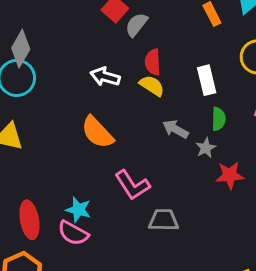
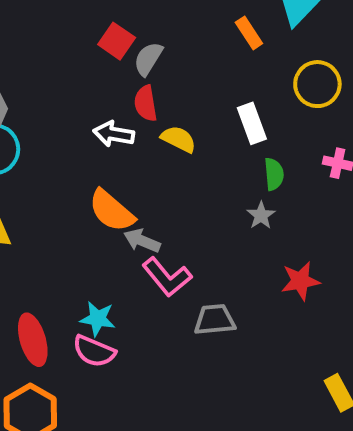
red semicircle: (153, 62) -> (146, 103), moved
gray arrow: (175, 129) -> (142, 241), moved
red star: (230, 175) -> (300, 281), moved

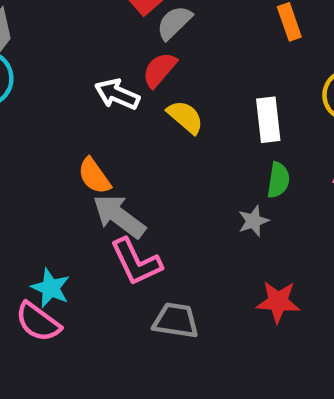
red semicircle: (146, 103) -> (160, 70), turned 36
orange semicircle: (112, 211) -> (94, 176), size x0.7
gray arrow: (142, 241) -> (119, 216), size x1.4

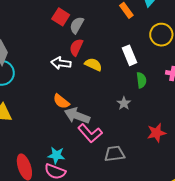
gray star: (253, 221) -> (124, 103), moved

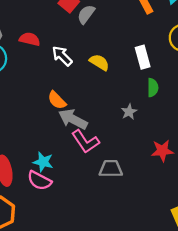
red semicircle: (76, 47) -> (30, 39), moved, turned 72
white arrow: (61, 63) -> (62, 56), turned 30

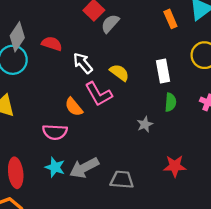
gray arrow: (73, 119) -> (84, 168), moved, turned -60
pink L-shape: (85, 141) -> (99, 94), moved
pink semicircle: (39, 181) -> (55, 132), moved, turned -30

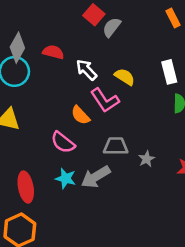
gray star: (145, 124) -> (147, 159), moved
pink semicircle: (55, 132) -> (63, 142), turned 40
gray trapezoid: (122, 180) -> (116, 146), moved

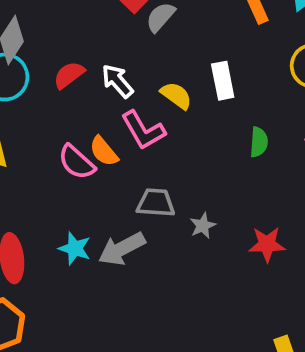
red semicircle: (53, 52) -> (69, 75), moved, turned -55
white rectangle: (169, 72) -> (223, 81), moved
pink semicircle: (63, 142) -> (77, 162), moved

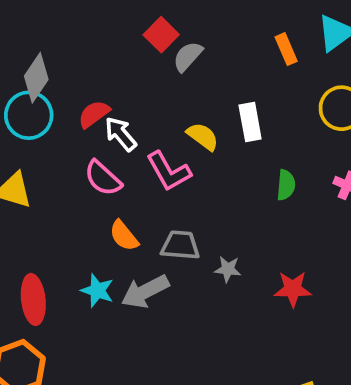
white arrow: (117, 81) -> (121, 134), moved
orange semicircle: (104, 151) -> (124, 236), moved
pink semicircle: (77, 162) -> (103, 178), moved
gray star: (203, 226) -> (228, 269), turned 30

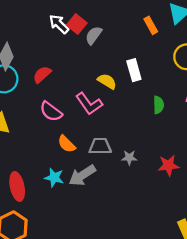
white arrow: (121, 134) -> (59, 24), moved

